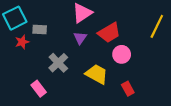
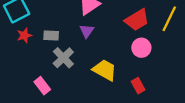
gray rectangle: (40, 29) -> (51, 35), moved
red trapezoid: (109, 33) -> (137, 20), moved
pink circle: (122, 54) -> (141, 48), moved

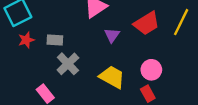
purple triangle: (87, 31) -> (112, 35), moved
pink circle: (141, 48) -> (151, 70), moved

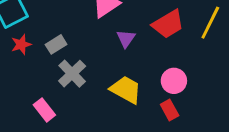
gray rectangle: (55, 40) -> (56, 44), turned -35

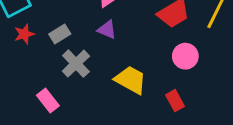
purple triangle: (126, 39) -> (107, 30), moved, turned -42
pink circle: (174, 81) -> (185, 56), moved

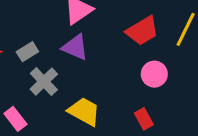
purple triangle: (107, 30) -> (75, 47), size x1.4
yellow trapezoid: (131, 80) -> (84, 111), moved

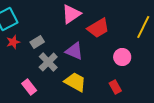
red trapezoid: (142, 31) -> (98, 28), moved
purple triangle: (75, 47) -> (74, 51), moved

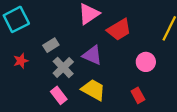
red star: (13, 42) -> (21, 61), moved
pink rectangle: (29, 87) -> (59, 95), moved

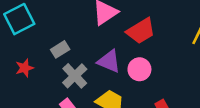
pink circle: (146, 62) -> (139, 69), moved

